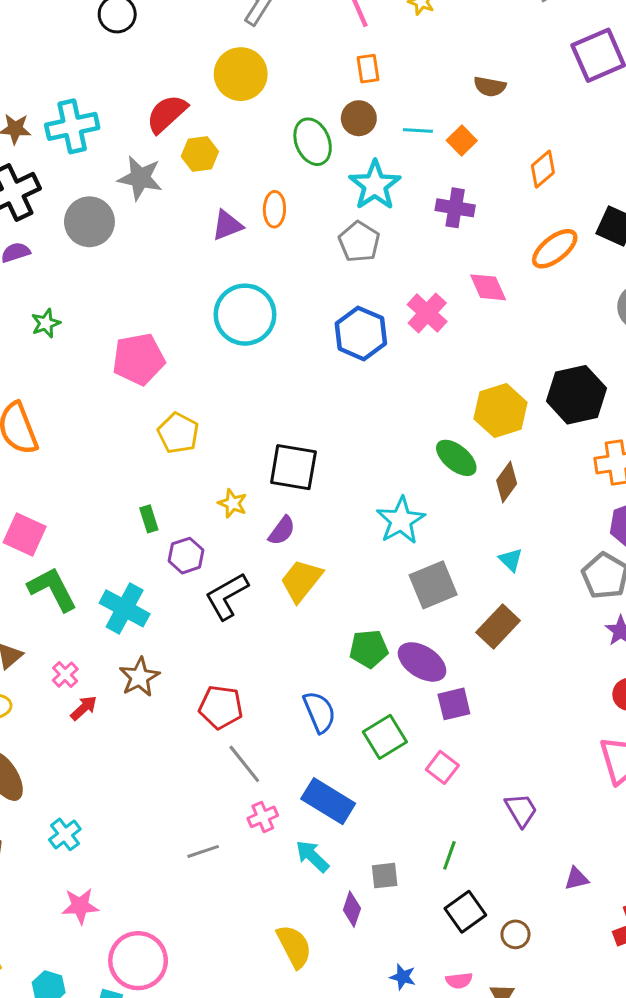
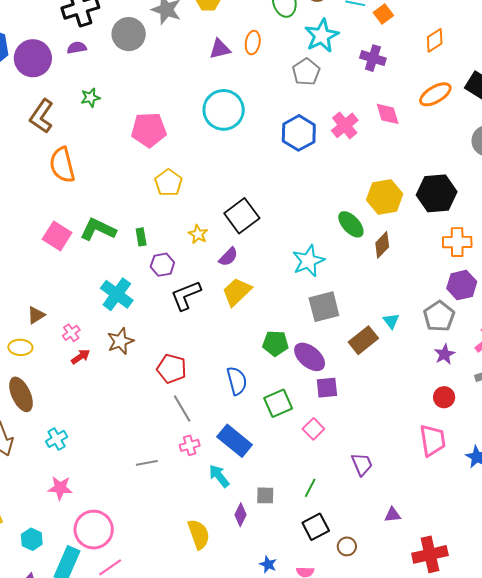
black square: (293, 467) -> (242, 216), turned 36
cyan triangle: (511, 560) -> (391, 321), moved
green L-shape: (52, 589) -> (98, 229), moved, turned -45

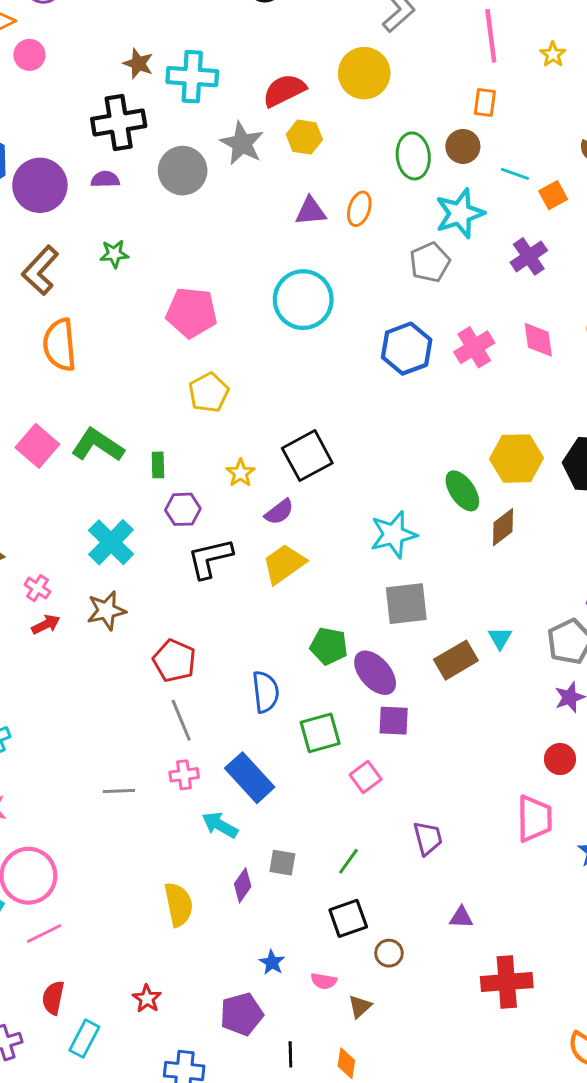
purple cross: (373, 58) -> (529, 256), turned 30
pink cross: (71, 333) -> (37, 588), turned -30
cyan arrow: (219, 476) -> (220, 825), turned -30

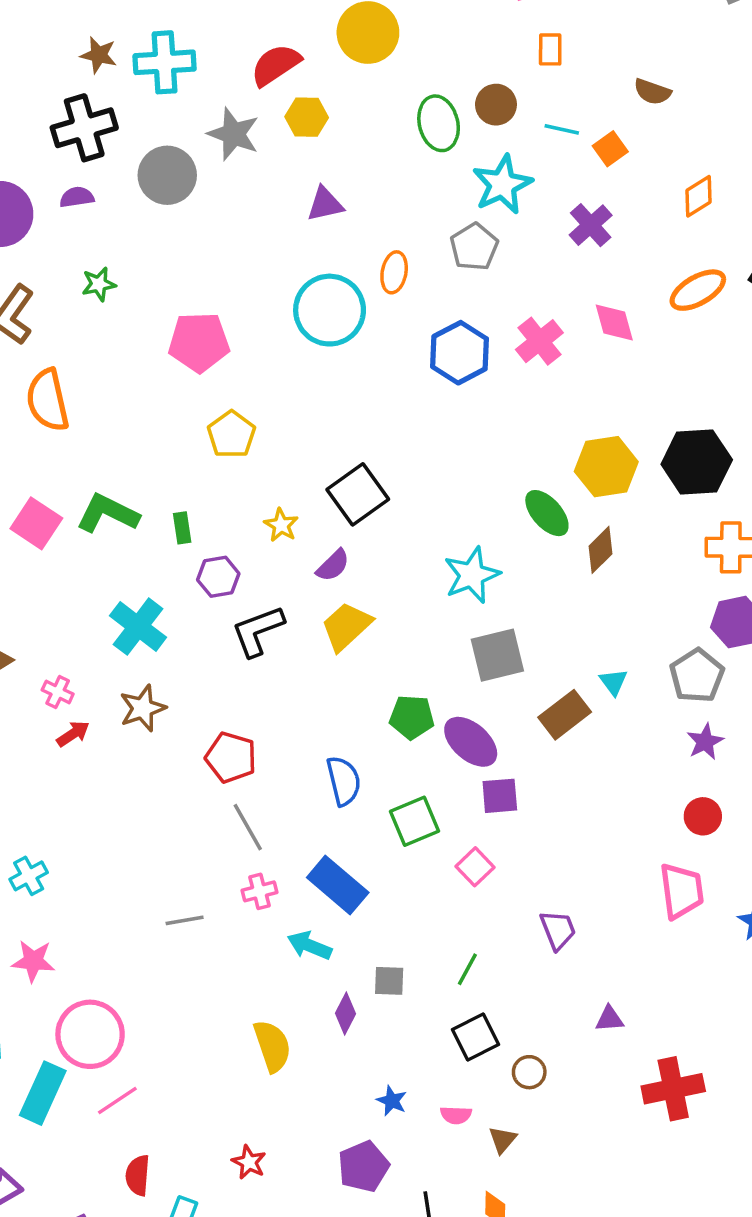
orange rectangle: (485, 102) -> (550, 49), moved
orange ellipse: (359, 209) -> (394, 272), moved

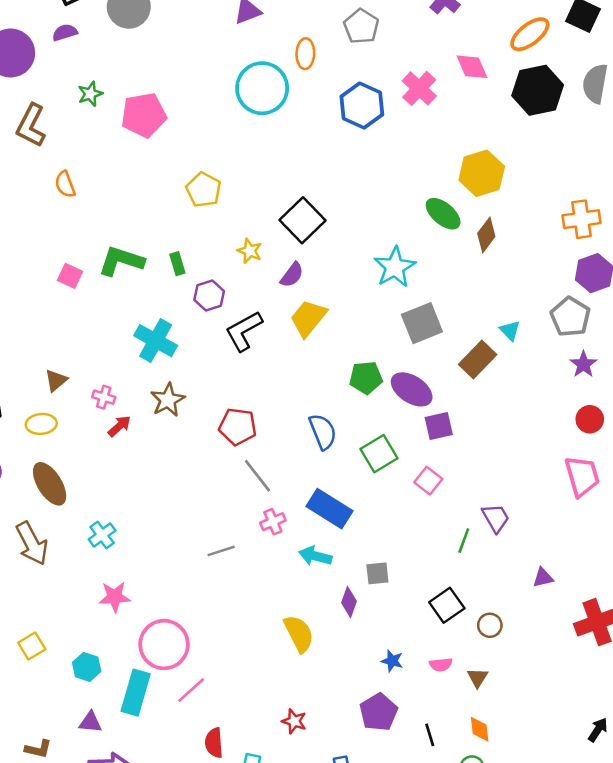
pink pentagon: (199, 342) -> (144, 115), moved
orange semicircle: (48, 400) -> (65, 184), size x0.6
black hexagon: (697, 462) -> (538, 90), moved
pink square: (36, 523) -> (70, 276), size x0.7
green line: (467, 969) -> (464, 541), moved

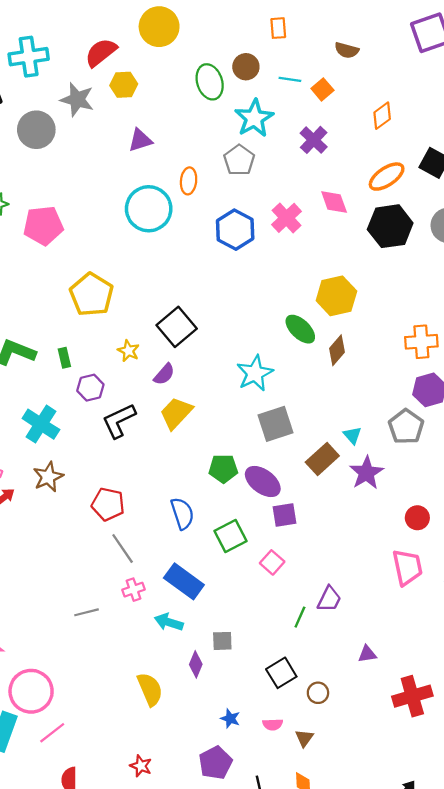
yellow pentagon: (203, 190) -> (91, 295), size x1.4
purple star: (583, 364) -> (366, 473), moved, size x1.4
purple trapezoid: (496, 518) -> (329, 599), turned 52

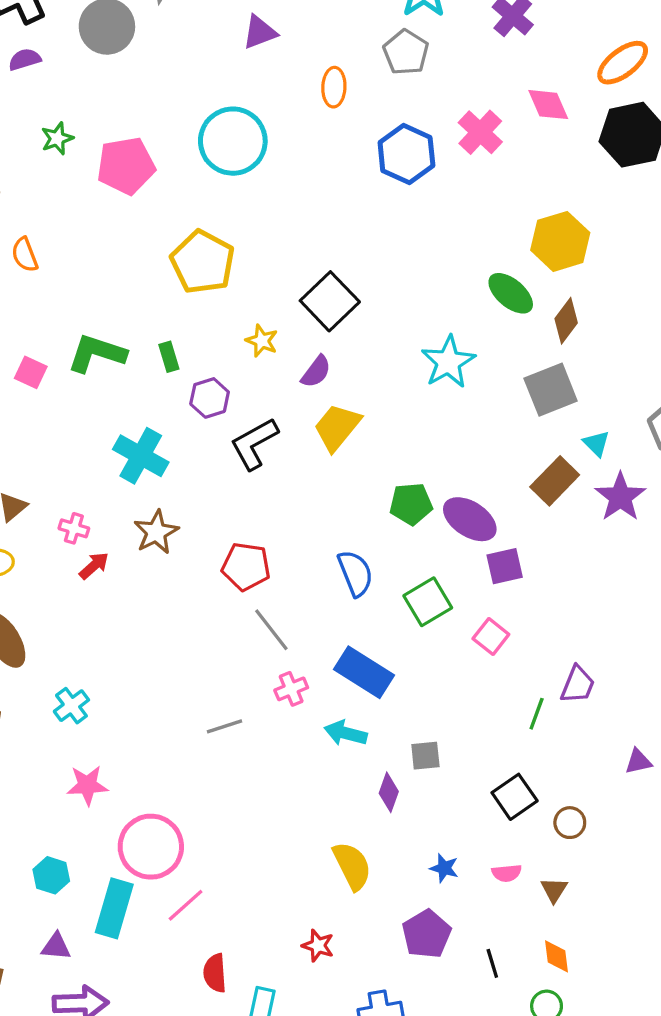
cyan circle: (149, 209) -> (233, 141), moved
gray square: (276, 424) -> (551, 390), moved
yellow semicircle: (150, 689) -> (352, 866), moved

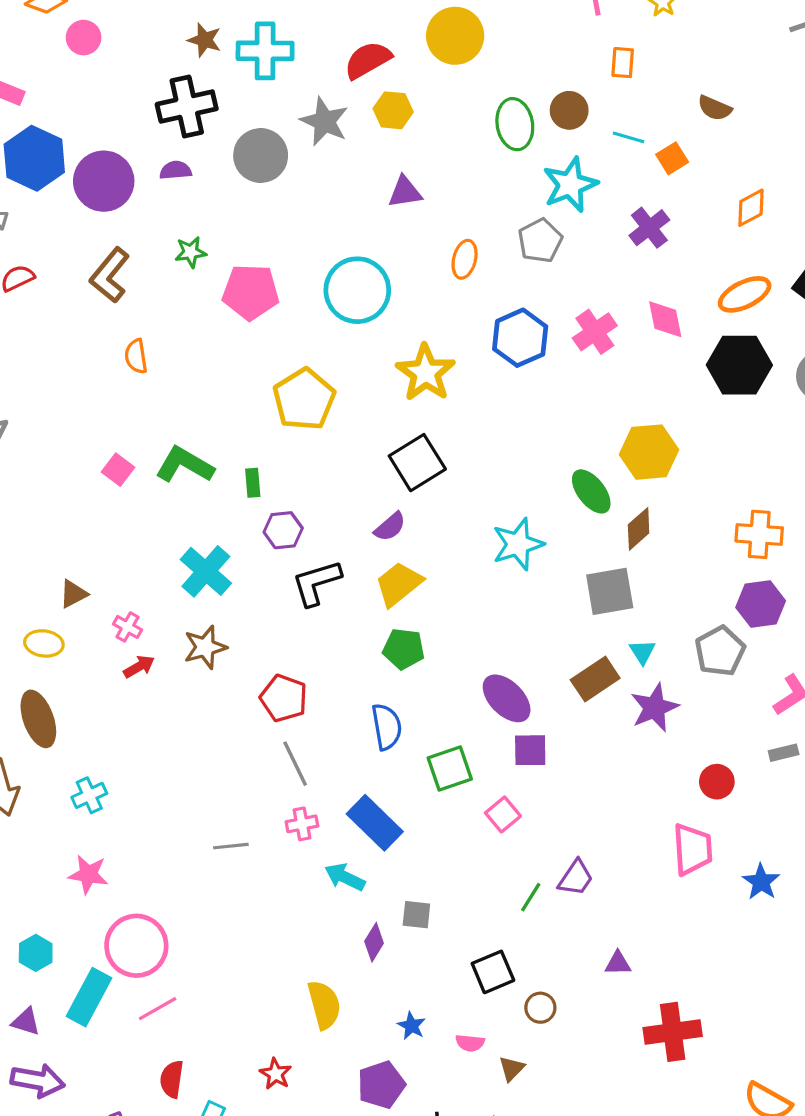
yellow star: (262, 341) -> (426, 373), moved, size x1.8
green pentagon: (411, 504) -> (404, 649), moved

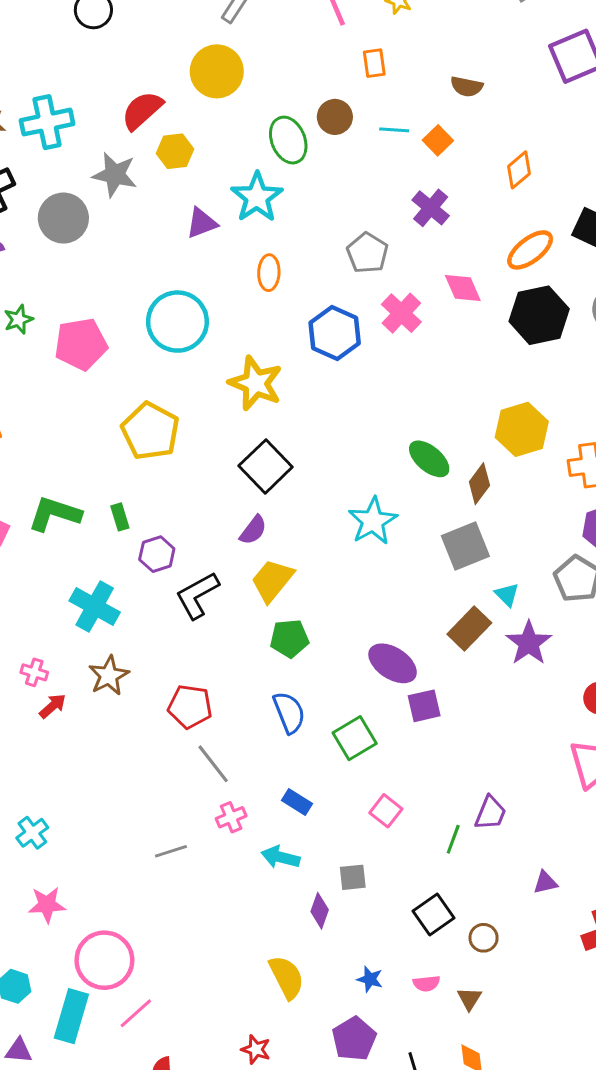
cyan star: (570, 185) -> (257, 197), moved
gray pentagon: (540, 241) -> (367, 253), moved
yellow hexagon: (649, 452) -> (522, 429), moved
pink square: (503, 814) -> (386, 811), moved
blue rectangle: (375, 823) -> (297, 802), size x0.6

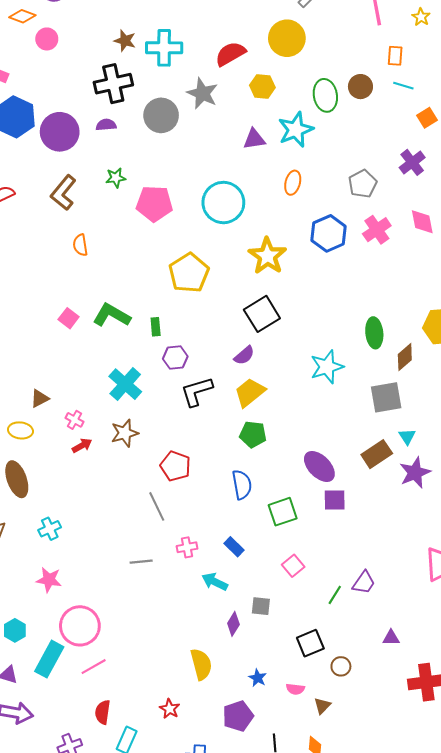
cyan line: (394, 130) -> (403, 86), moved
yellow hexagon: (175, 151) -> (262, 86), moved
green ellipse: (429, 459) -> (374, 333), turned 32
gray line: (213, 764) -> (157, 506), moved

